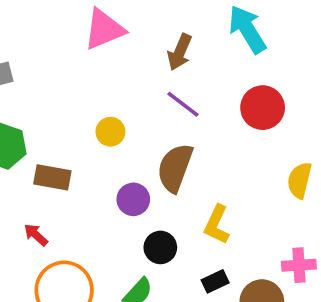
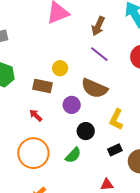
brown semicircle: (175, 168) -> (94, 88), turned -88
brown rectangle: (52, 177) -> (42, 86), moved
red arrow: (36, 235) -> (36, 115), moved

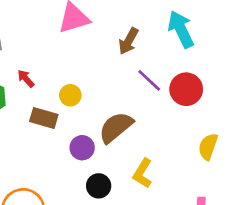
purple line: (99, 54) -> (149, 80), moved
brown semicircle: (94, 88) -> (116, 127), turned 112
red arrow: (36, 115) -> (26, 79), moved

